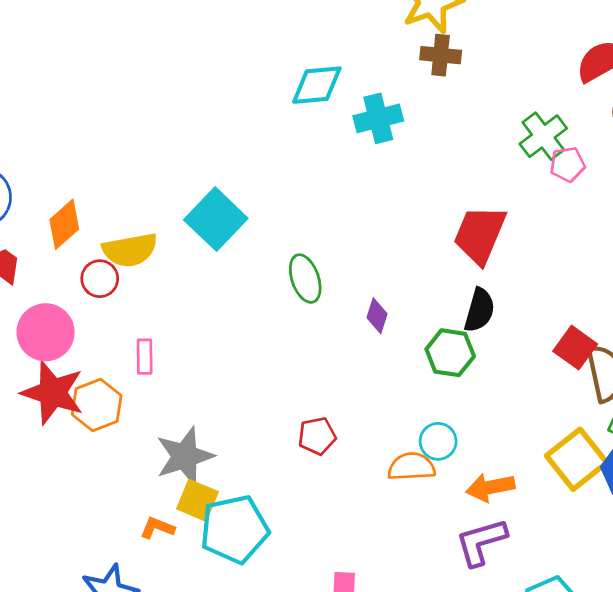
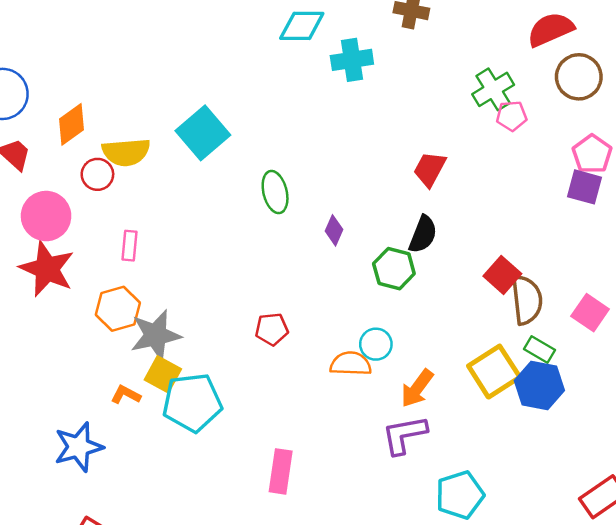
red trapezoid: (480, 235) -> (430, 169), size x0.7
orange hexagon: (97, 405) -> (118, 309), moved
orange arrow: (490, 487) -> (417, 388), turned -48

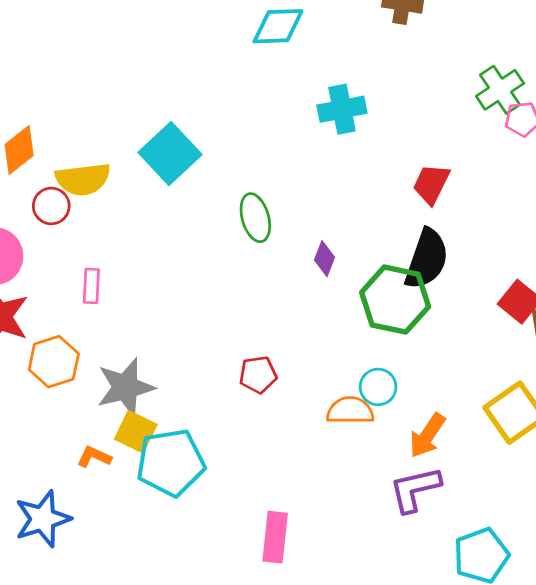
cyan cross: (352, 60) -> (342, 109), moved
black semicircle: (423, 234) -> (427, 259), size x1.4
green hexagon: (394, 269) -> (395, 300), size x1.4
orange hexagon: (118, 309) -> (54, 362), moved

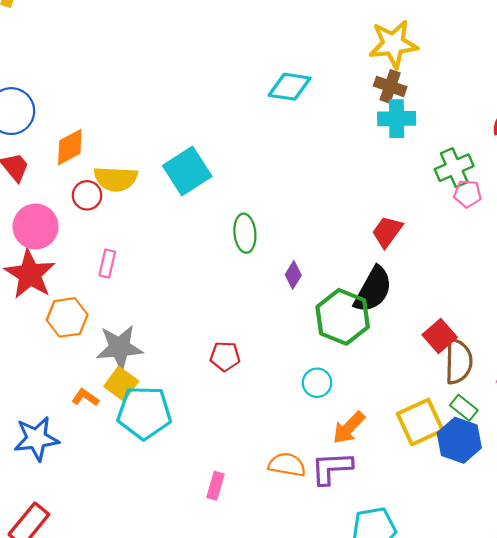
cyan cross: (342, 109) -> (397, 119), moved
orange semicircle: (350, 411) -> (287, 465), moved
pink rectangle: (275, 537) -> (215, 486), size x0.7

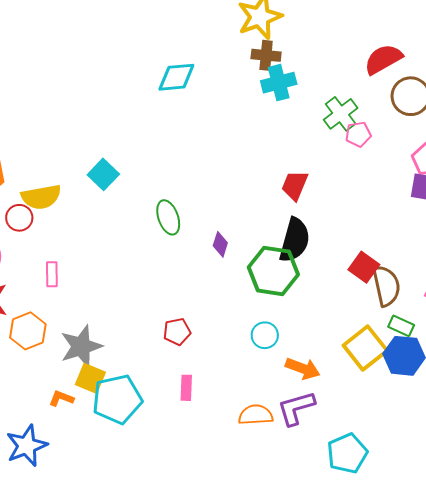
cyan square: (187, 171) -> (103, 174), size x0.7
orange arrow: (349, 428) -> (303, 369), turned -100
pink rectangle: (215, 486) -> (186, 388), moved

